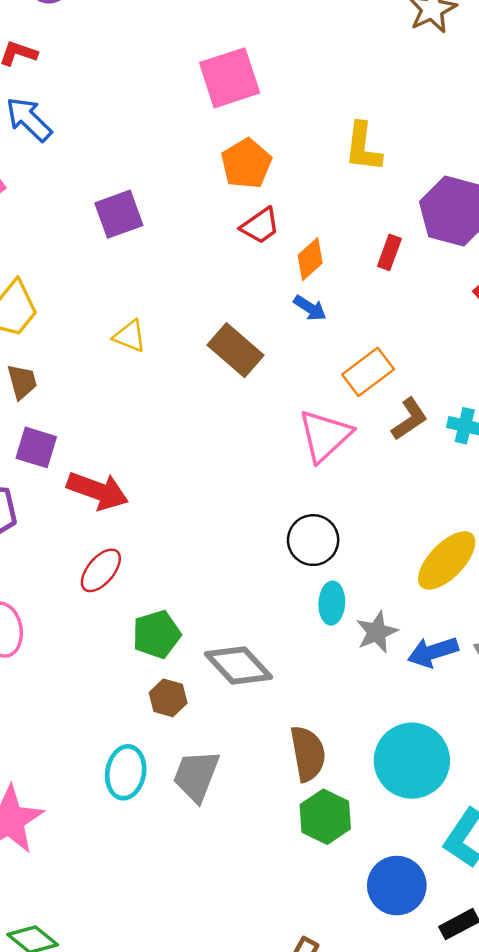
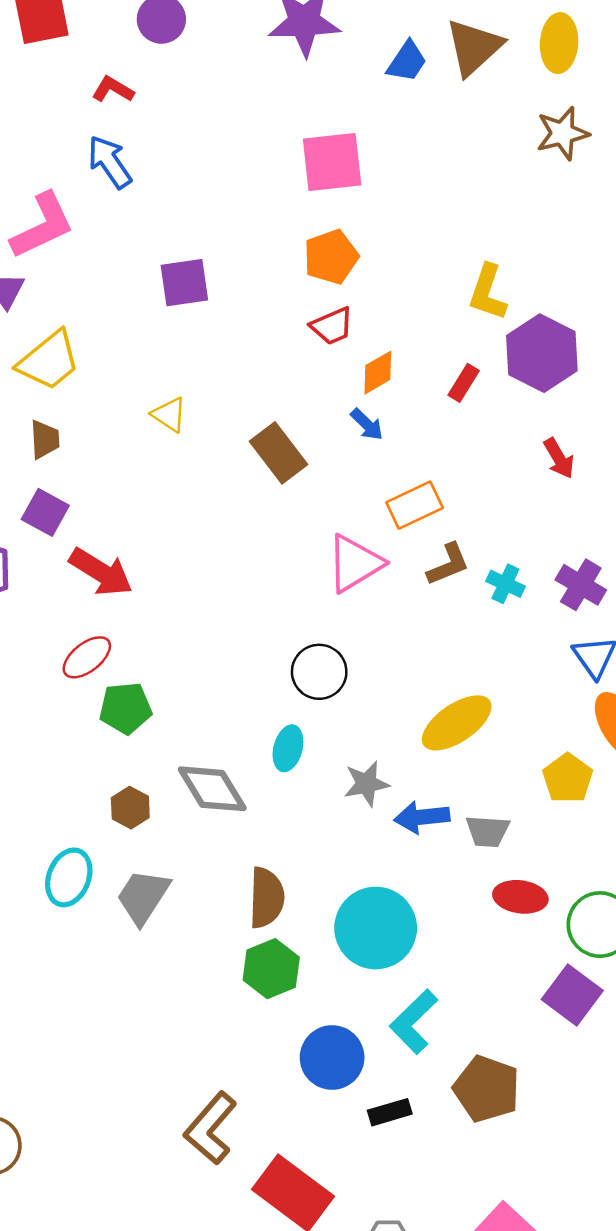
yellow L-shape: (363, 147) -> (488, 292), moved
cyan ellipse: (332, 603) -> (288, 748), moved
green pentagon: (157, 634) -> (126, 708), moved

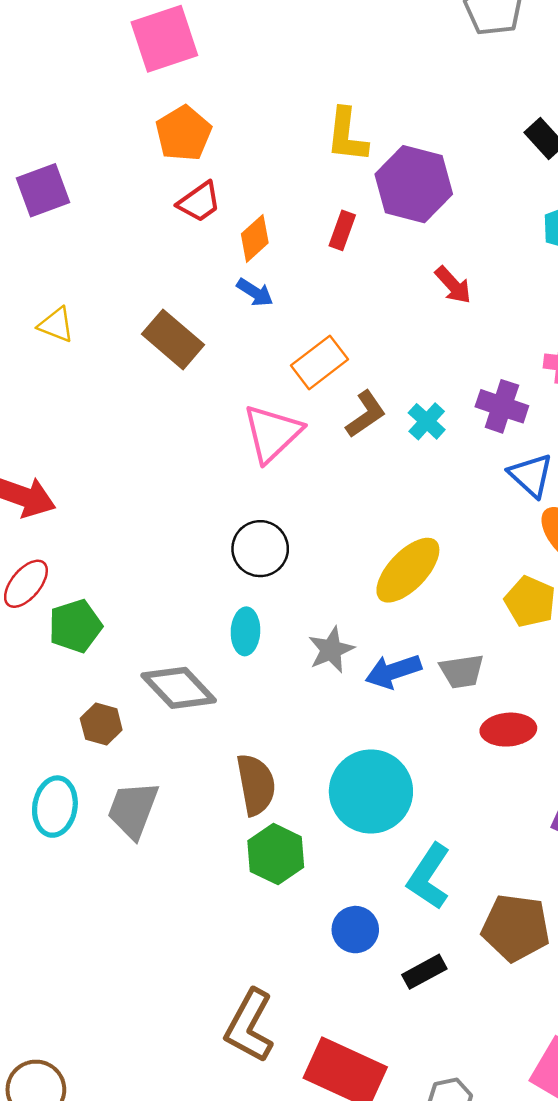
cyan cross: (505, 584) -> (427, 421), turned 30
blue circle: (332, 1058) -> (355, 930), size x0.7

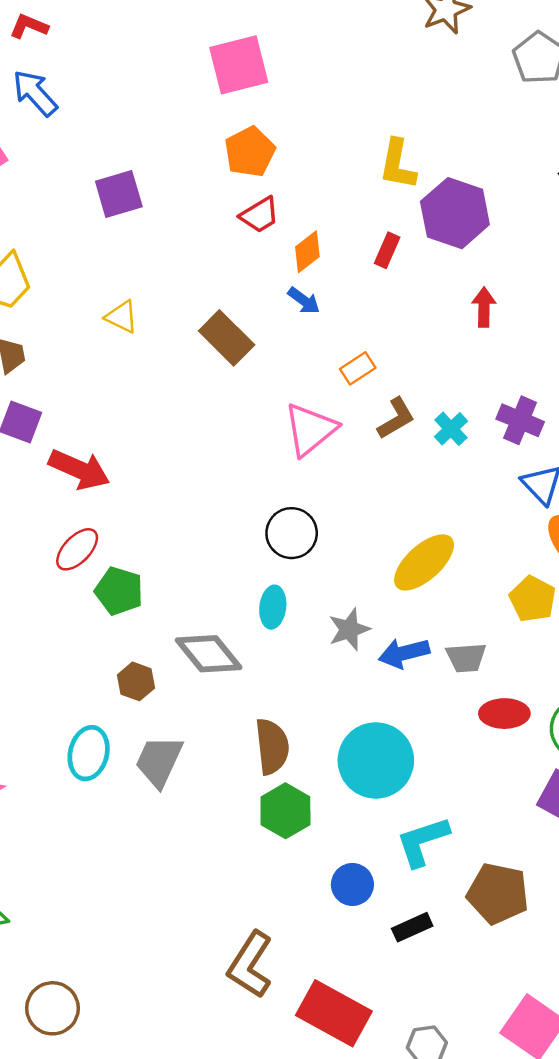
red arrow: (453, 285) -> (484, 307), turned -141
orange rectangle: (320, 362) -> (358, 368), size x0.7
green pentagon: (75, 626) -> (119, 591), turned 30
cyan L-shape: (429, 877) -> (423, 841), turned 34

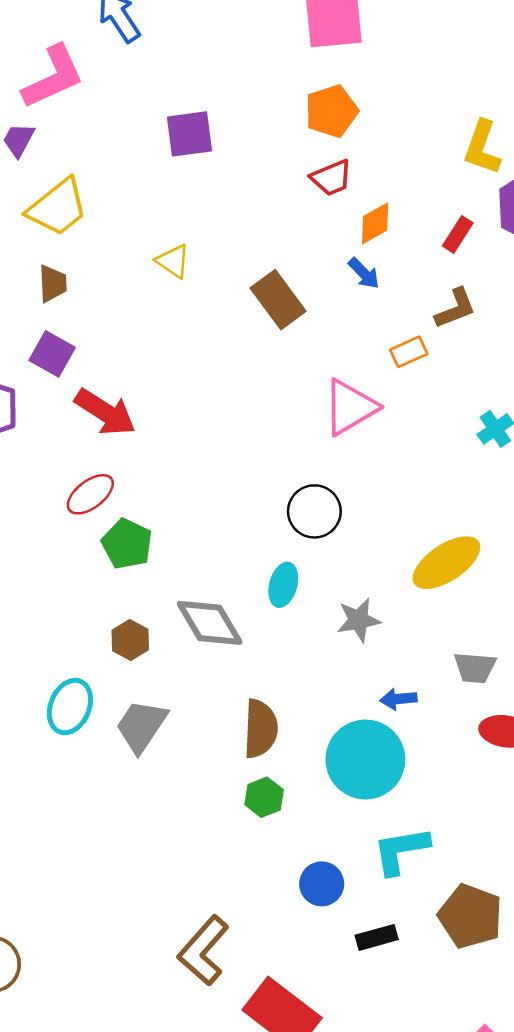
brown L-shape: (396, 418) -> (455, 308), moved
blue arrow: (404, 653) -> (398, 699), moved, size x0.7
green hexagon: (285, 811) -> (264, 797), size x0.7

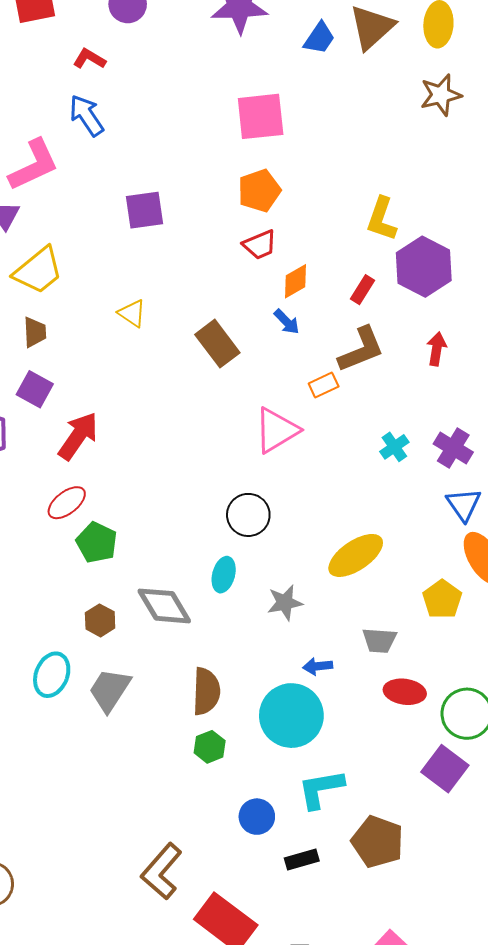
brown L-shape: (455, 308) -> (361, 350), size x1.4
red arrow: (105, 412) -> (78, 436), turned -87

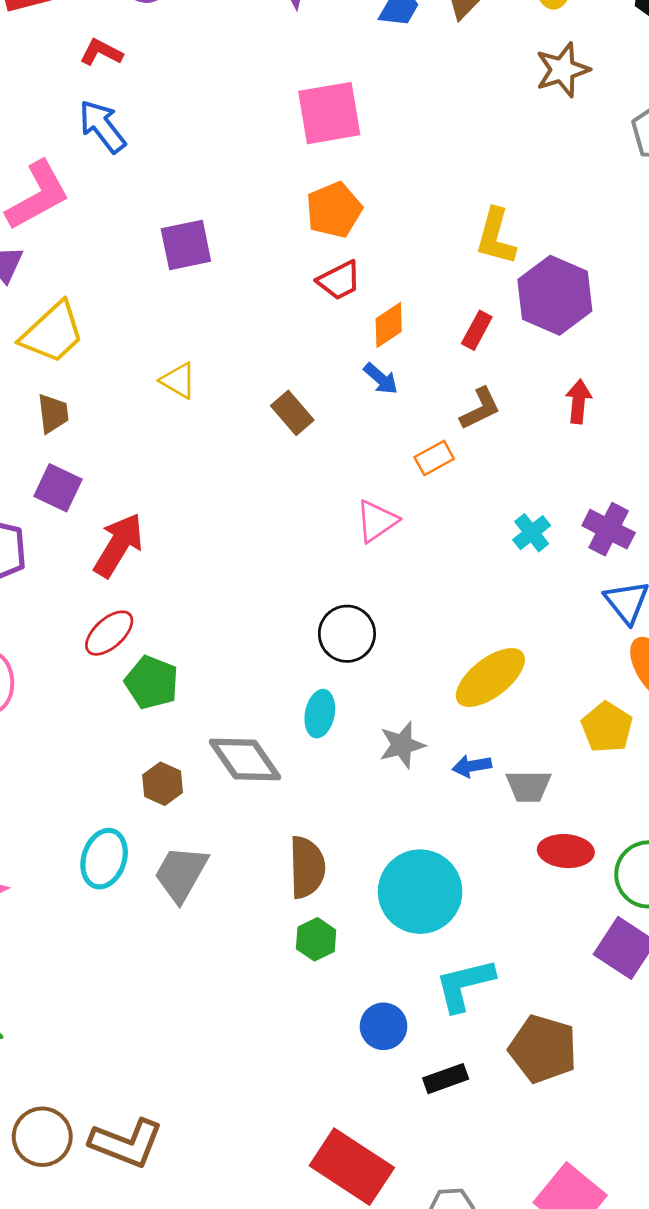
brown rectangle: (217, 344) -> (292, 413), size x0.7
brown L-shape: (361, 350) -> (480, 409), size x0.7
pink triangle: (277, 430) -> (377, 521), size x0.7
blue arrow: (318, 666) -> (472, 766), moved
brown L-shape: (162, 871) -> (126, 1143), moved, turned -106

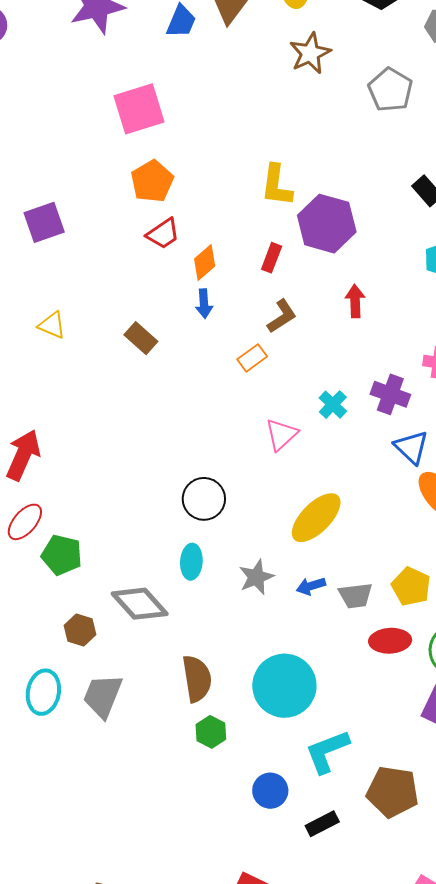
blue arrow: (381, 379) -> (204, 304), turned 52
pink triangle: (377, 521) -> (281, 434), moved
yellow pentagon: (607, 727) -> (411, 586), moved

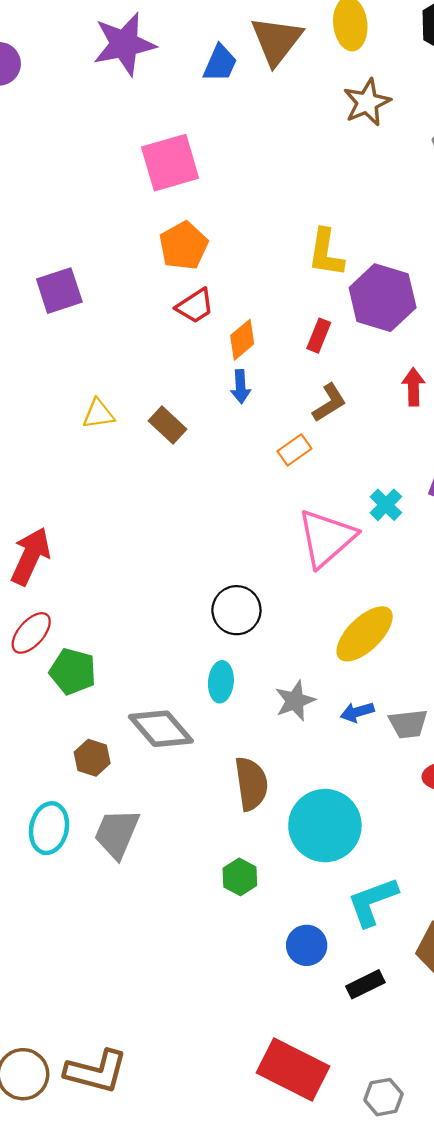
yellow triangle: (52, 325) -> (98, 414), moved, turned -32
pink triangle: (281, 434) -> (326, 538), size x1.6
brown semicircle: (197, 679) -> (251, 784), moved

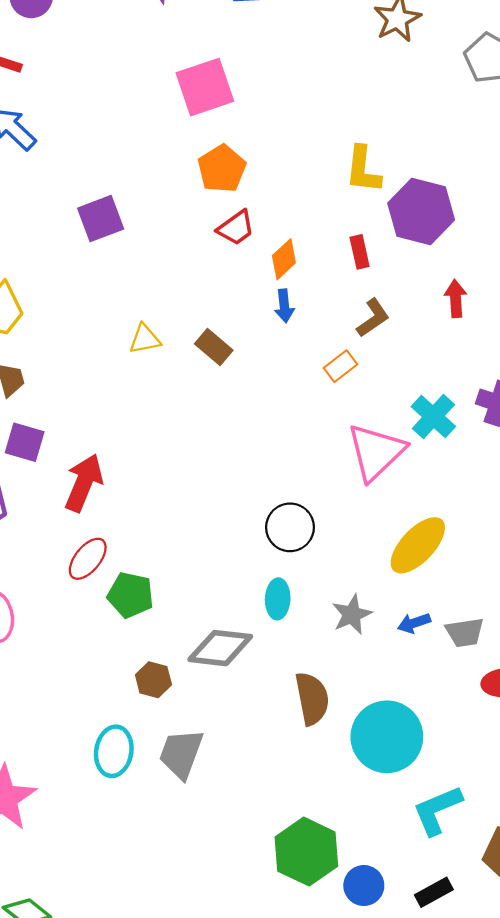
red rectangle: (319, 336) -> (360, 252), turned -32
cyan cross: (386, 505) -> (433, 417), size x1.4
gray diamond: (161, 729) -> (220, 648), turned -40
green hexagon: (240, 877) -> (306, 852), moved, size x1.8
blue circle: (307, 945) -> (364, 886), moved

